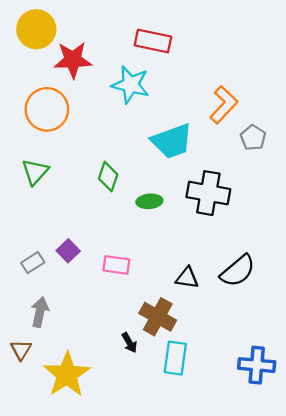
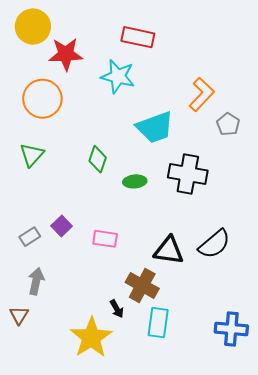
black triangle: (187, 278) -> (169, 250), size x1.4
yellow star: (67, 375) -> (91, 337), moved

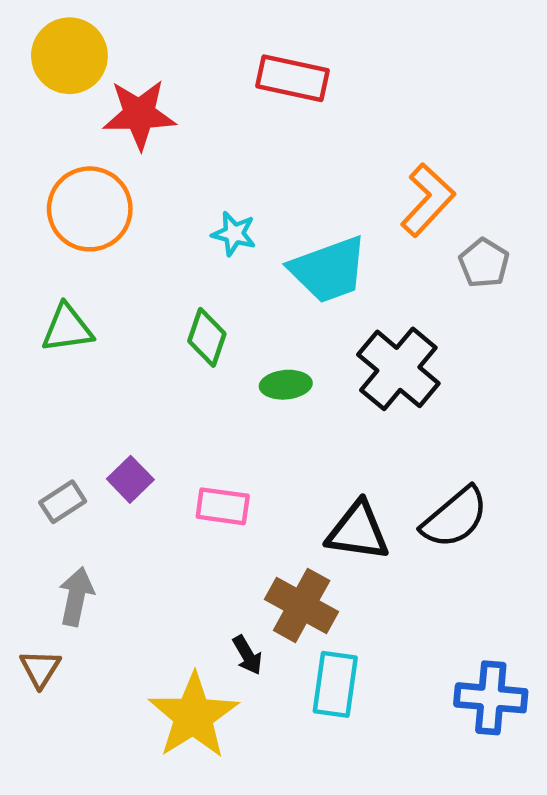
cyan star: (118, 76) -> (234, 234), moved, size x0.6
green triangle: (32, 155) -> (67, 328), turned 40
black cross: (188, 174) -> (398, 369), turned 30

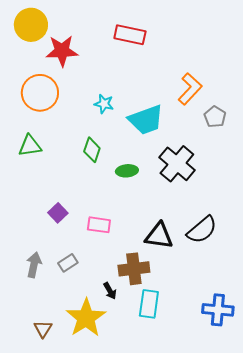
gray rectangle: (63, 502) -> (68, 263), moved
brown cross: (302, 605) -> (134, 269), turned -36
brown triangle: (40, 669) -> (43, 329), moved

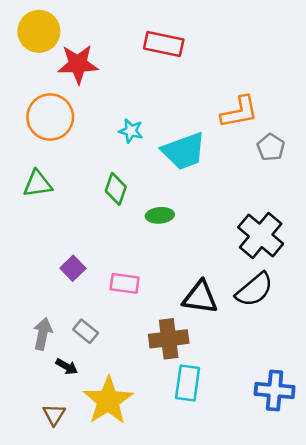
orange L-shape: (190, 89) -> (239, 112), turned 36
black cross: (177, 164) -> (261, 235), moved
gray rectangle: (68, 263) -> (86, 331), turned 72
black arrow: (110, 291) -> (67, 367), moved, turned -30

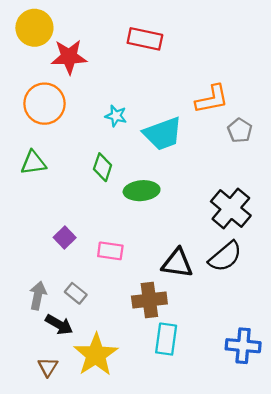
green ellipse: (160, 215) -> (142, 191), size x1.4
black arrow: (67, 367) -> (59, 325), size x1.4

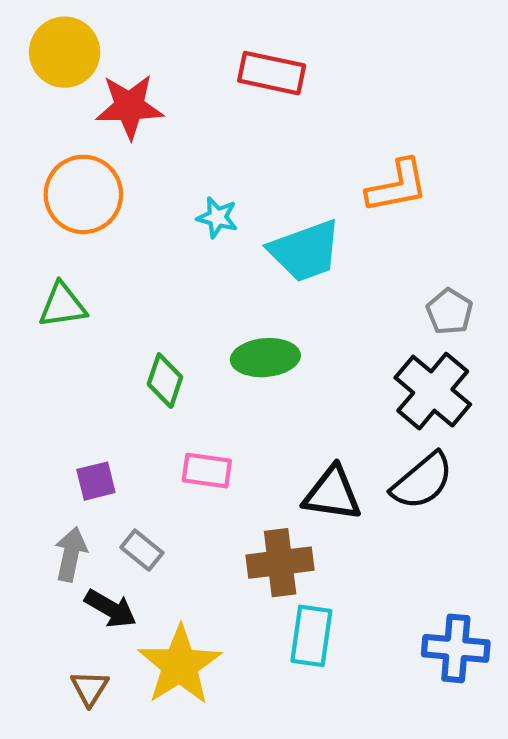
gray pentagon: (240, 130) -> (449, 312), moved
green diamond: (103, 167) -> (165, 381), moved
purple square: (65, 238) -> (96, 481), moved, turned 30

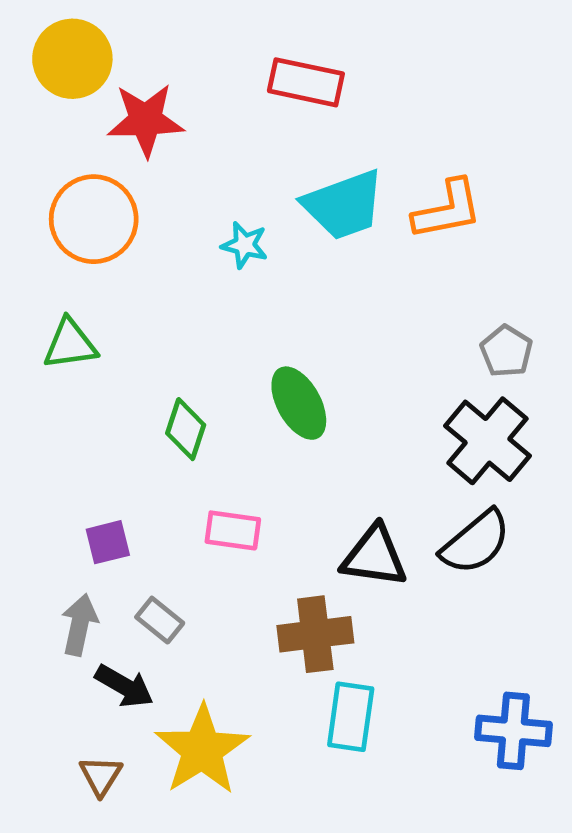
cyan trapezoid: (305, 251) -> (344, 205), moved
green ellipse: (265, 358) -> (299, 403), turned 66

